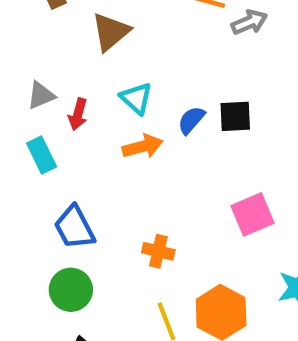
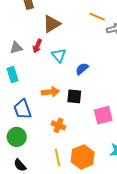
red arrow: (78, 114) -> (37, 46), moved
black square: (235, 116) -> (74, 96), moved
orange arrow: (143, 146) -> (50, 92), moved

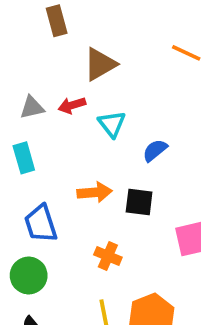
red arrow: (37, 46) -> (72, 105), turned 48

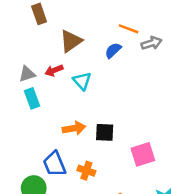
blue semicircle: (155, 150) -> (113, 50), moved
cyan rectangle: (24, 158) -> (32, 98), moved
blue trapezoid: (41, 224) -> (54, 164), moved

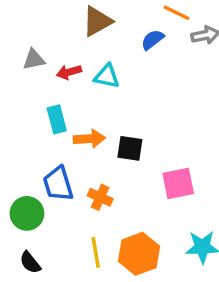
red arrow: (54, 70) -> (69, 72), moved
cyan triangle: (82, 81) -> (107, 76), turned -42
cyan rectangle: (32, 98) -> (57, 119), moved

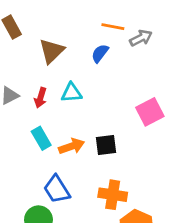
red arrow: (69, 72) -> (40, 98), turned -42
pink square: (178, 183) -> (150, 112), moved
orange cross: (100, 197) -> (113, 195), moved, size x1.4

